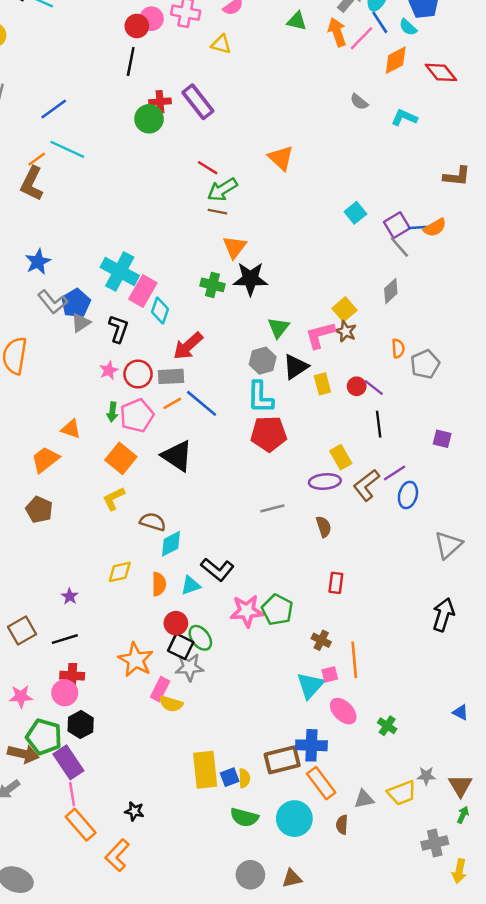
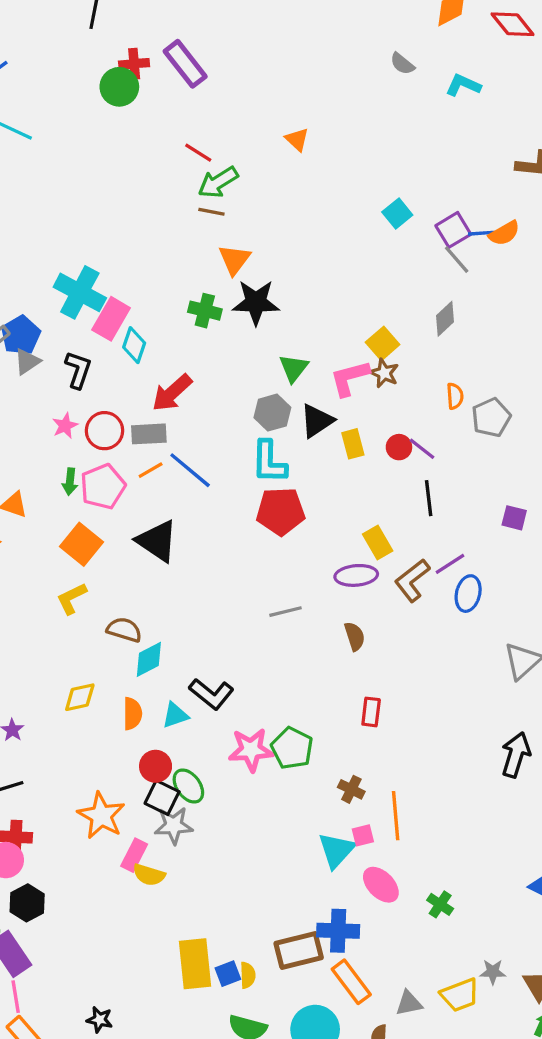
orange triangle: (281, 158) -> (297, 139), size x0.7

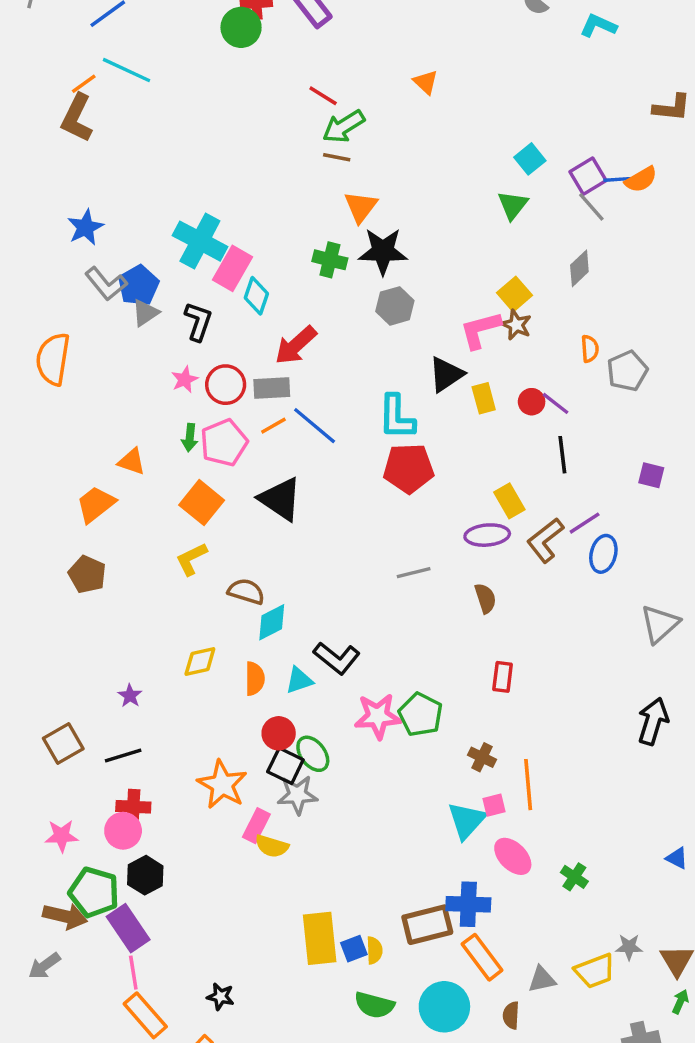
green triangle: (294, 368) -> (513, 205), moved
gray hexagon: (272, 413) -> (395, 306), moved

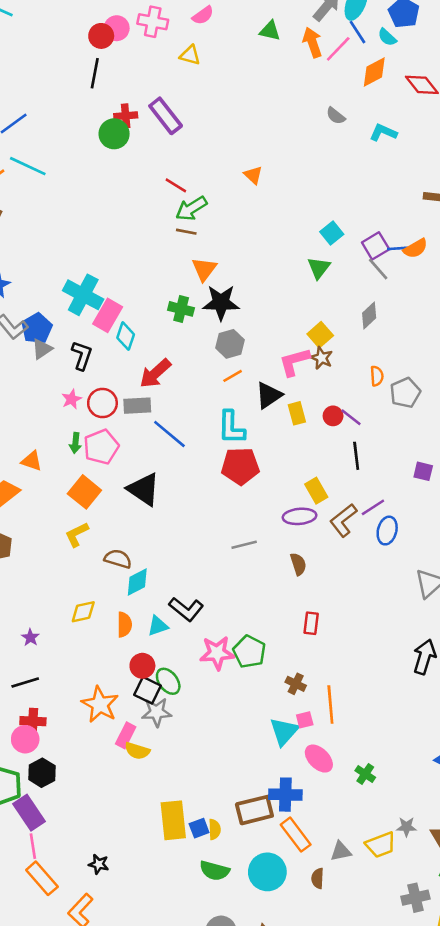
orange line: (273, 426) -> (233, 376), moved

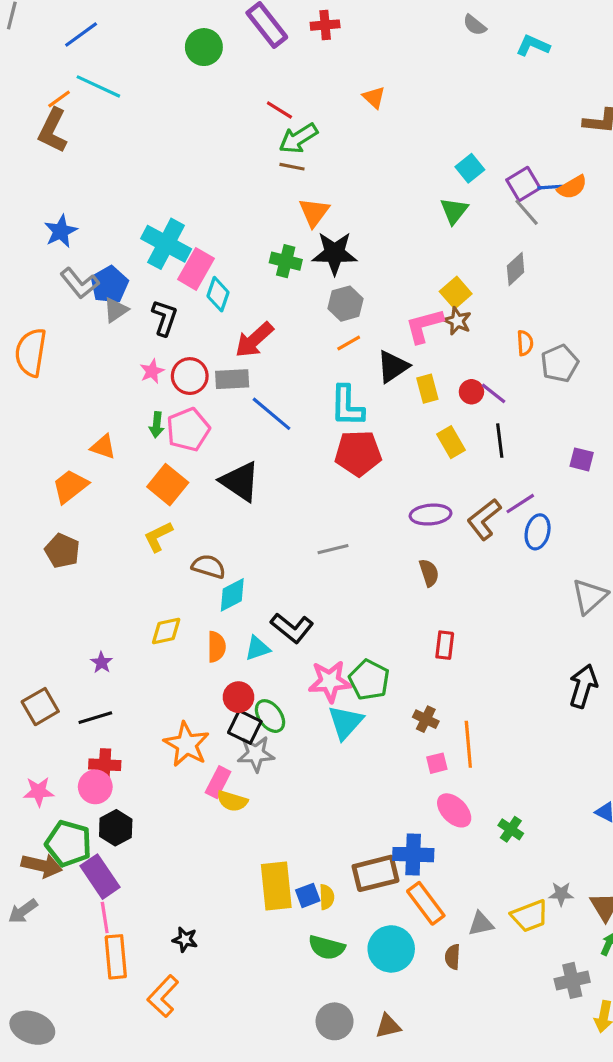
red cross: (126, 116) -> (325, 25), moved
yellow rectangle: (316, 491) -> (451, 442), moved
gray line: (244, 545) -> (333, 549), moved
cyan triangle: (284, 731) -> (346, 722), moved
orange rectangle: (42, 878) -> (116, 957), turned 36

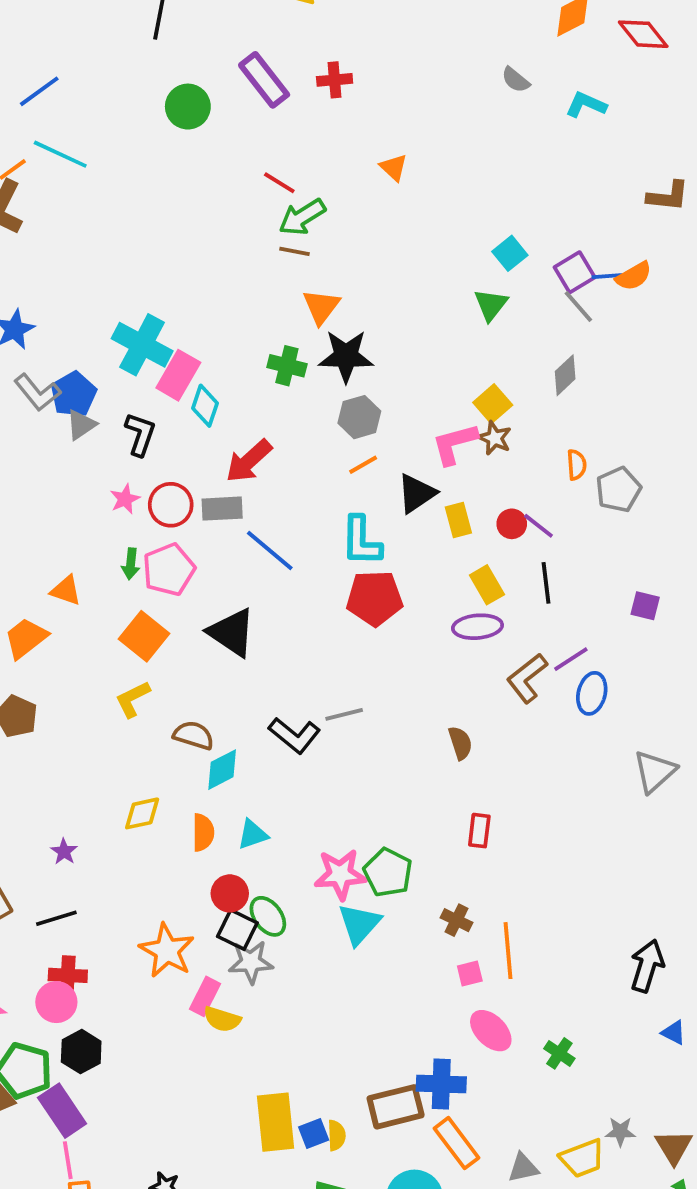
purple ellipse: (431, 515) -> (477, 627), moved
black L-shape: (292, 628) -> (295, 735), moved
black arrow: (583, 686) -> (647, 966), moved

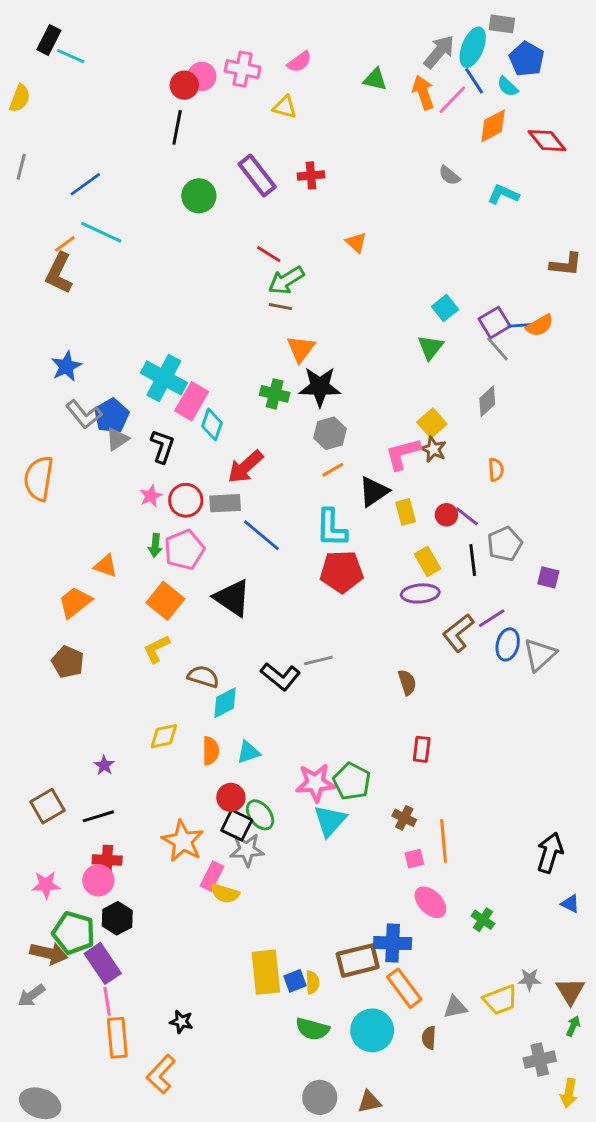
gray pentagon: (618, 490) -> (505, 544), moved
gray triangle: (655, 772) -> (540, 655), moved

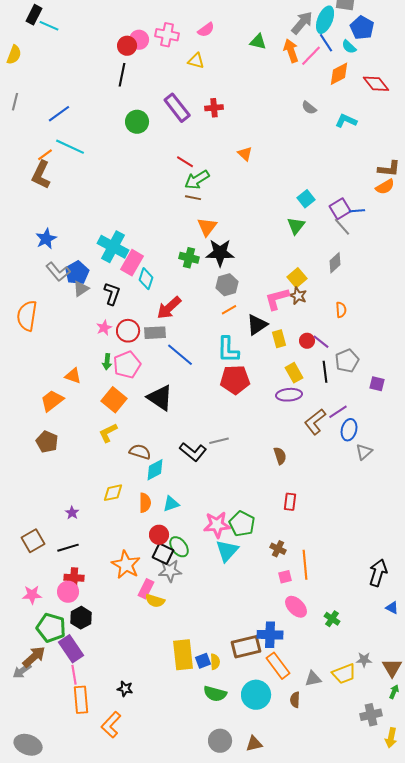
orange semicircle: (540, 325) -> (385, 187), moved
gray triangle: (540, 655) -> (364, 452), moved, size x0.7
brown arrow: (49, 953) -> (34, 657), moved, turned -55

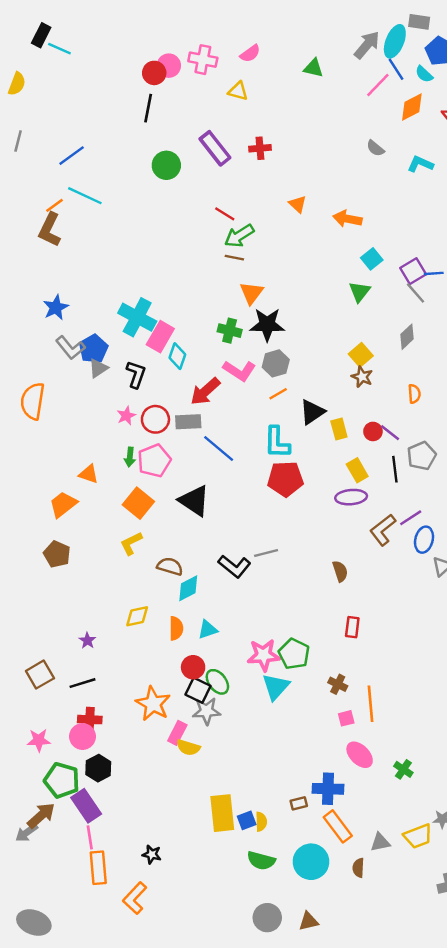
orange arrow: (291, 51) -> (347, 219), moved, turned -60
pink L-shape: (277, 299) -> (239, 371), moved, turned -132
brown rectangle: (246, 647) -> (299, 803), size x0.5

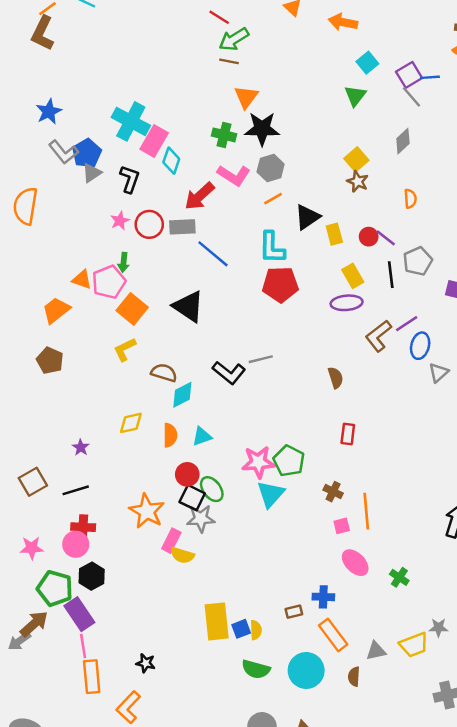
pink pentagon: (154, 461) -> (109, 282), moved
blue cross: (328, 789) -> (323, 597), size x0.7

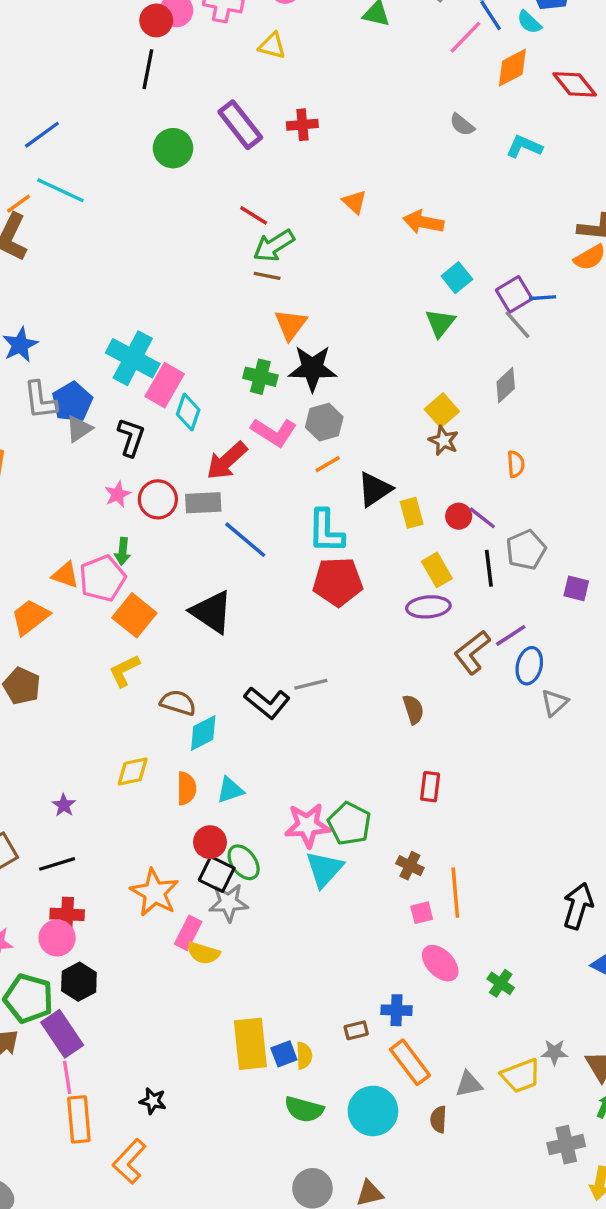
gray L-shape: (63, 152) -> (40, 400), turned 32

